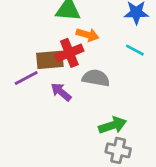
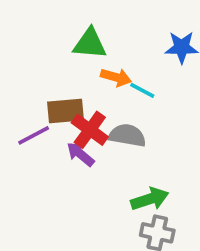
cyan line: (135, 50) -> (142, 90), moved
red cross: (69, 53) -> (90, 130), moved, turned -32

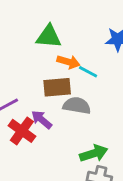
brown rectangle: (65, 111) -> (57, 87), moved
red cross: (90, 130) -> (22, 131), moved

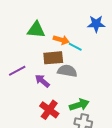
green triangle: (49, 37) -> (36, 30), moved
red cross: (22, 131) -> (49, 110), moved

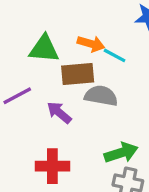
green triangle: (36, 30) -> (44, 49), moved
red cross: (49, 110) -> (52, 166), moved, turned -36

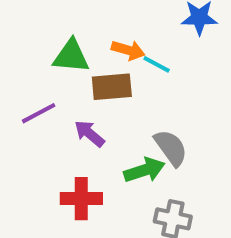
gray semicircle: (101, 96) -> (171, 148), moved, turned 44
green arrow: (121, 153) -> (144, 170), moved

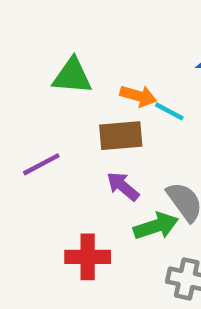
green triangle: (71, 56) -> (72, 76), moved
purple arrow: (89, 134) -> (123, 186), moved

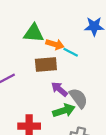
green triangle: (72, 76) -> (34, 33), moved
purple arrow: (123, 186) -> (59, 89), moved

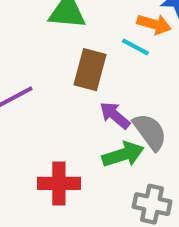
orange arrow: (55, 44) -> (154, 24), moved
brown rectangle: (46, 65) -> (90, 70), turned -70

